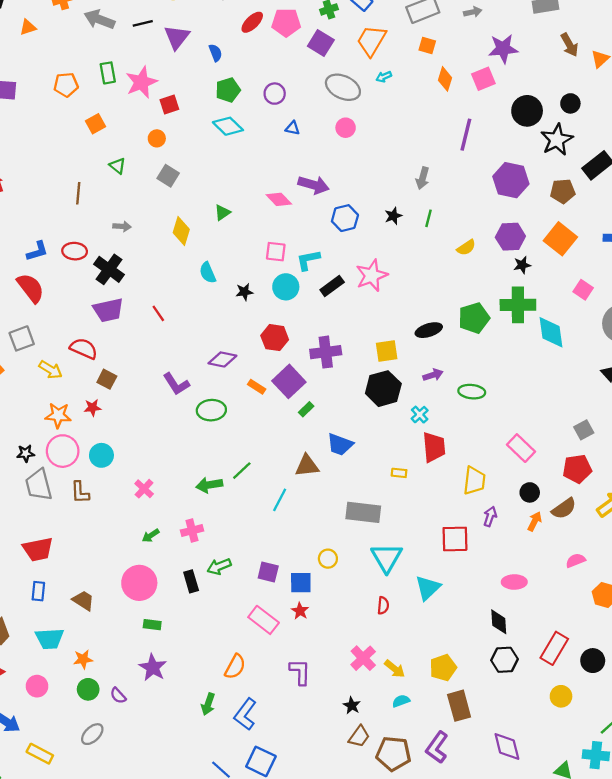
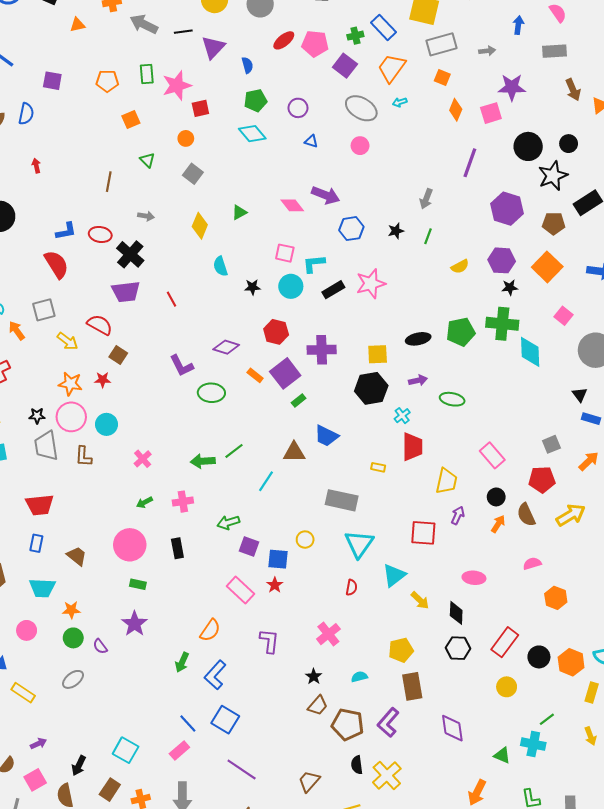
brown semicircle: (564, 508) -> (526, 515), turned 95
green arrow: (219, 566) -> (228, 523), moved
yellow arrow: (395, 669) -> (420, 600), moved

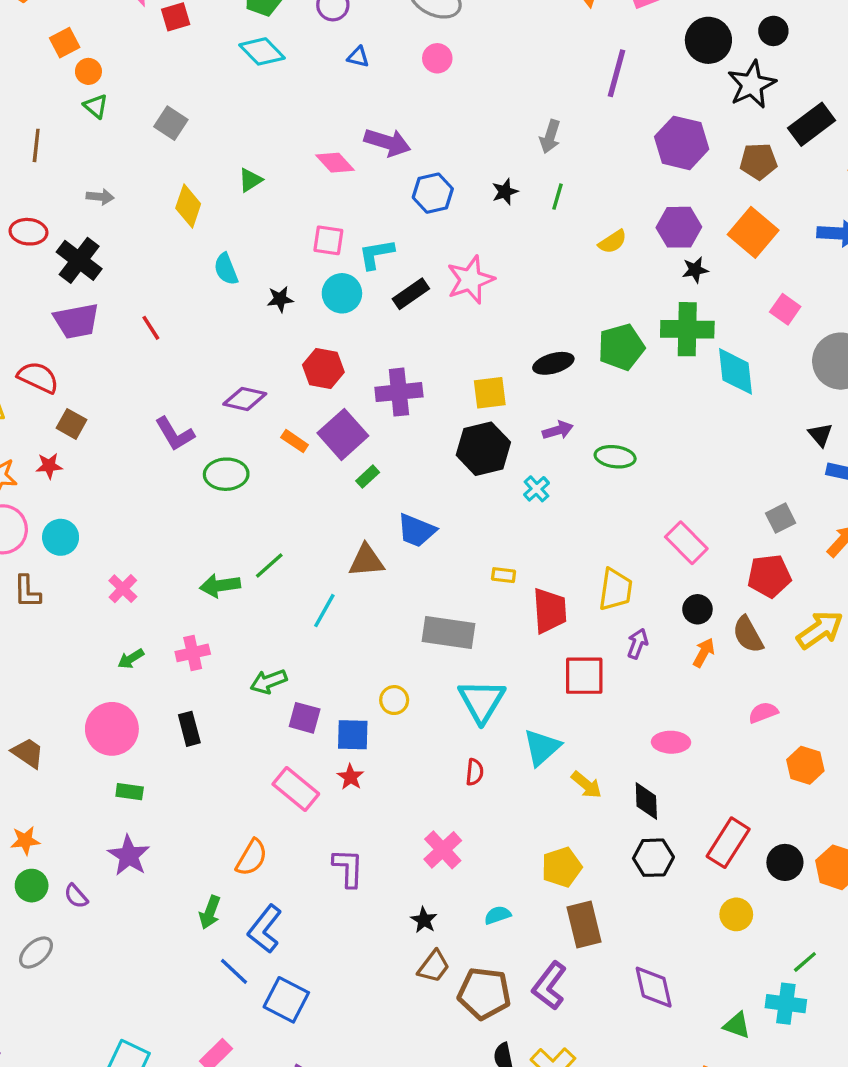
orange circle: (186, 138) -> (88, 71), moved
red trapezoid: (412, 447) -> (550, 611), moved
blue line: (188, 724) -> (234, 971), moved

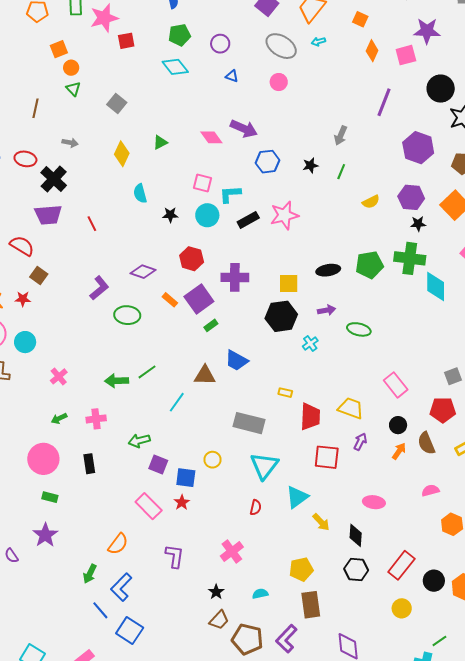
purple L-shape: (175, 434) -> (99, 288), turned -105
yellow trapezoid: (615, 590) -> (351, 408), turned -84

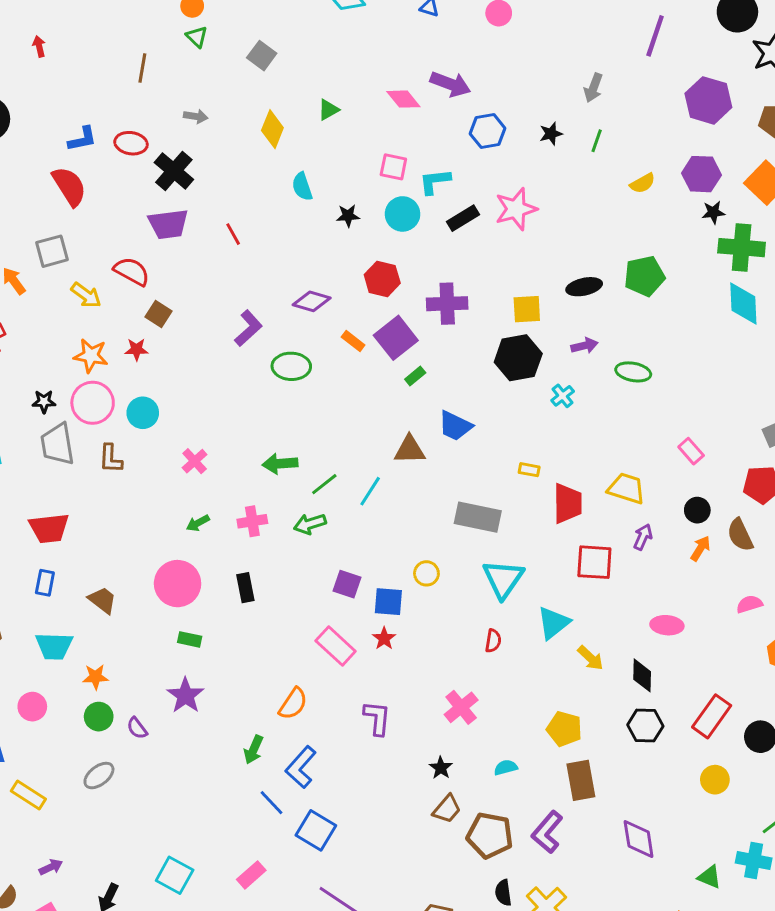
green cross: (410, 258) -> (742, 248), moved
green line: (147, 372) -> (324, 484), moved
pink rectangle: (396, 385) -> (691, 451), size x0.7
green arrow: (139, 441) -> (310, 524), moved
yellow pentagon: (301, 569) -> (564, 729), turned 30

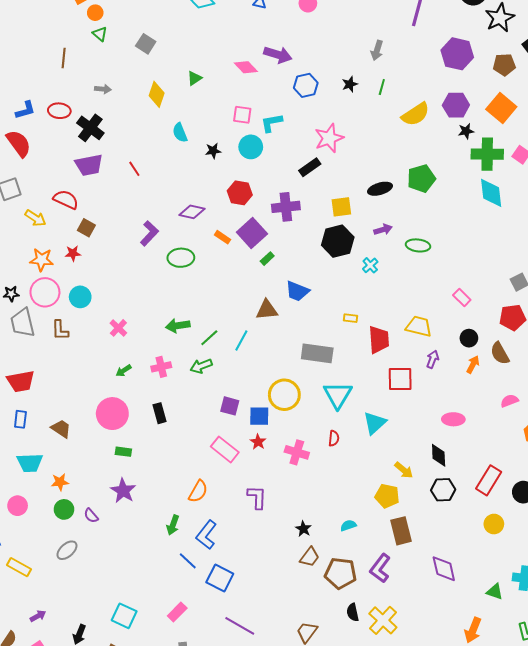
yellow semicircle: (643, 183) -> (416, 114), size x1.6
black rectangle: (463, 218) -> (310, 167), moved
yellow circle: (426, 573) -> (284, 395), size x1.8
yellow arrow: (590, 658) -> (404, 470), moved
pink cross: (461, 707) -> (297, 452), moved, turned -30

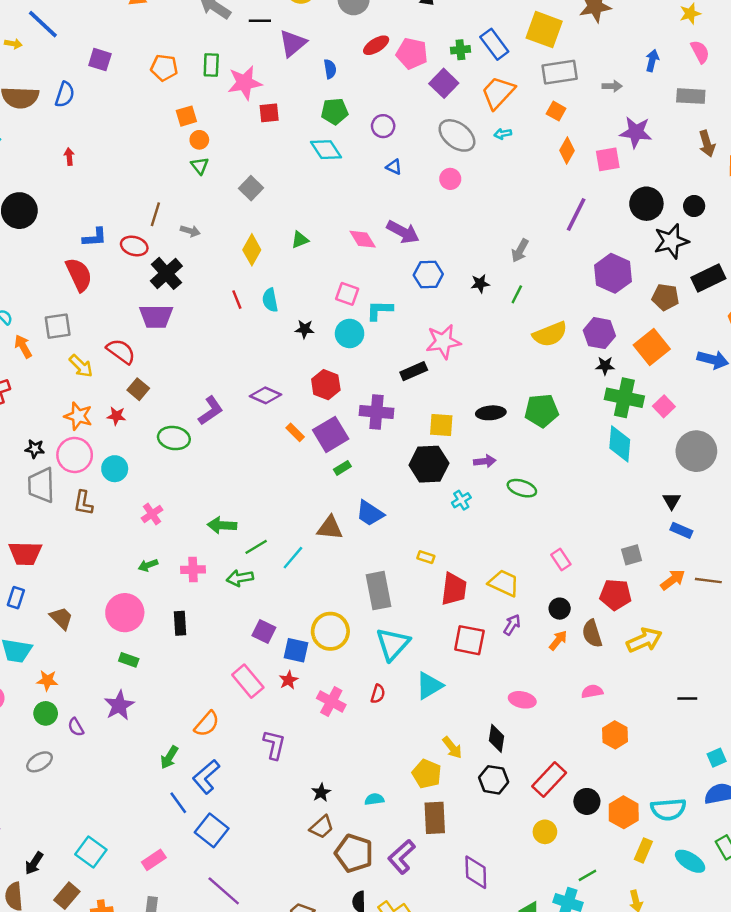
brown line: (64, 58) -> (155, 214), moved
red line: (134, 169) -> (237, 300), moved
green ellipse: (181, 258) -> (174, 438), moved
gray rectangle: (317, 353) -> (379, 591), turned 60

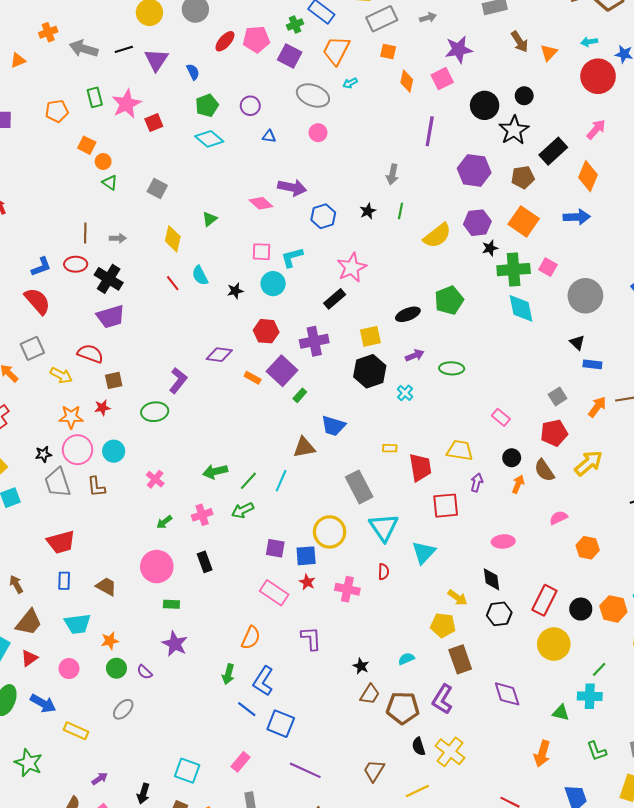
orange square: (186, 116) -> (87, 145), turned -30
brown square: (138, 389) -> (114, 380), turned -36
yellow circle: (545, 832) -> (554, 644), size x1.6

